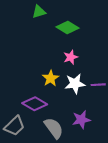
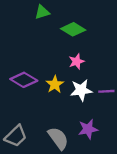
purple diamond: (35, 104) -> (24, 80), moved

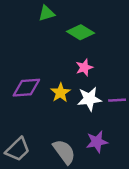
purple diamond: (24, 80) -> (26, 88), turned -35

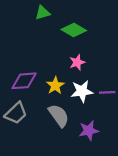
gray trapezoid: (18, 149) -> (16, 113), moved
gray semicircle: (64, 152) -> (59, 115), moved

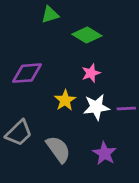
purple diamond: (24, 81) -> (27, 73), moved
gray semicircle: (59, 115) -> (58, 149), moved
purple star: (89, 131) -> (105, 153), turned -30

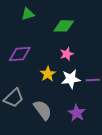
green triangle: (50, 15) -> (28, 14), moved
green diamond: (87, 35) -> (64, 26), turned -30

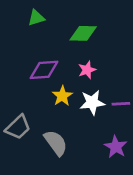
purple diamond: (20, 54) -> (44, 70), moved
purple star: (77, 113) -> (116, 147), moved

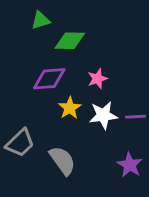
green diamond: (83, 33) -> (70, 41), moved

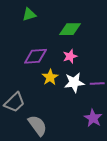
green diamond: (70, 41) -> (70, 29), moved
gray semicircle: (62, 161) -> (38, 125), moved

